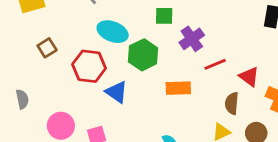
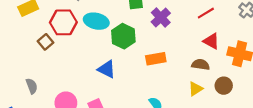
red line: (215, 64) -> (206, 13), moved
red hexagon: (89, 66) -> (63, 22), moved
brown semicircle: (232, 103) -> (201, 65), turned 102

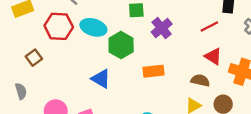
brown square: (46, 42) -> (34, 58), moved

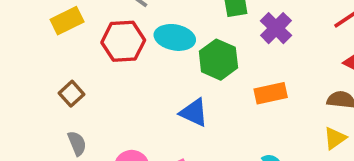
brown square: (34, 58) -> (72, 94), moved

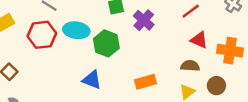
orange rectangle: (271, 93) -> (146, 82), moved

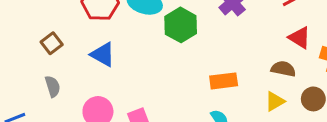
blue triangle: (92, 80) -> (103, 54), moved

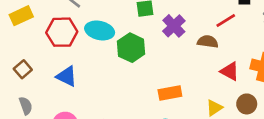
red triangle: (300, 38) -> (230, 71), moved
brown semicircle: (283, 69) -> (208, 42), moved

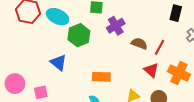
red line: (226, 21) -> (160, 47), moved, turned -42
blue triangle: (67, 76) -> (58, 63), moved

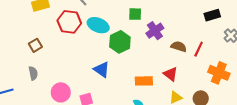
black rectangle: (176, 13) -> (212, 15), turned 63
red triangle: (151, 70) -> (171, 74), moved

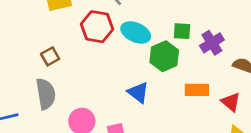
green square: (135, 14) -> (182, 31), moved
gray semicircle: (33, 73) -> (46, 94), size x1.6
orange rectangle: (144, 81) -> (197, 90), moved

